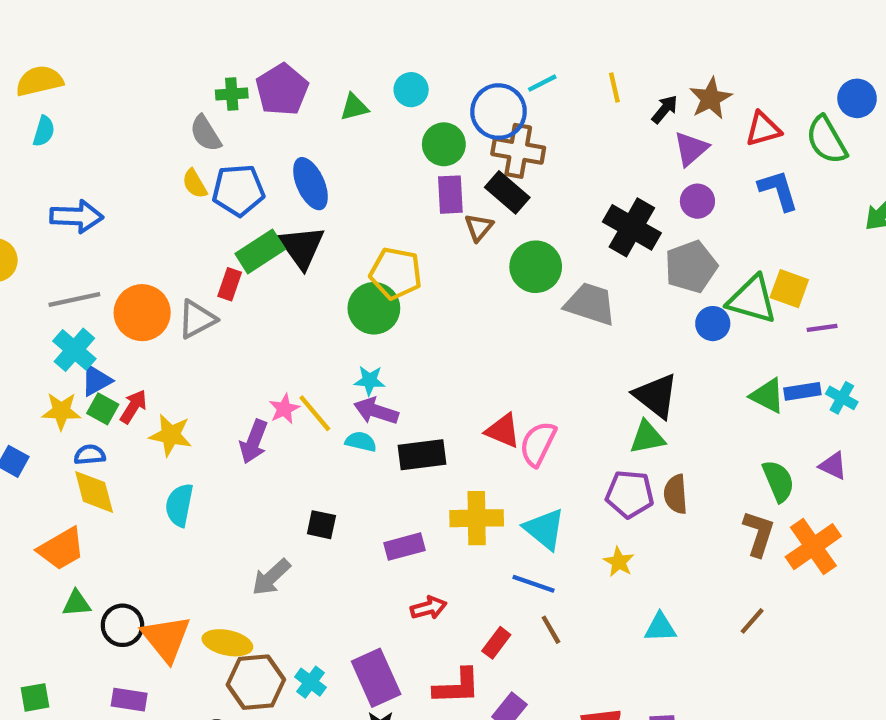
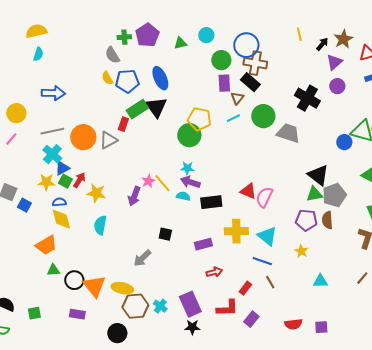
cyan line: (542, 83) -> (233, 118), moved
gray pentagon: (691, 267) -> (334, 195), moved

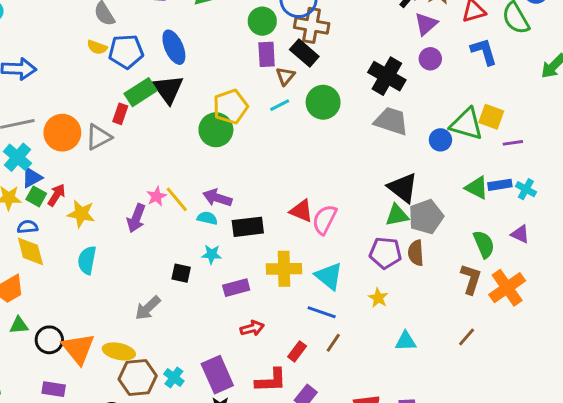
yellow semicircle: (107, 78) -> (97, 47), turned -40
yellow pentagon: (199, 119) -> (230, 107), turned -30
gray trapezoid: (288, 133) -> (391, 121), moved
cyan star: (187, 168) -> (212, 254), moved
brown line: (270, 282) -> (333, 343), turned 64

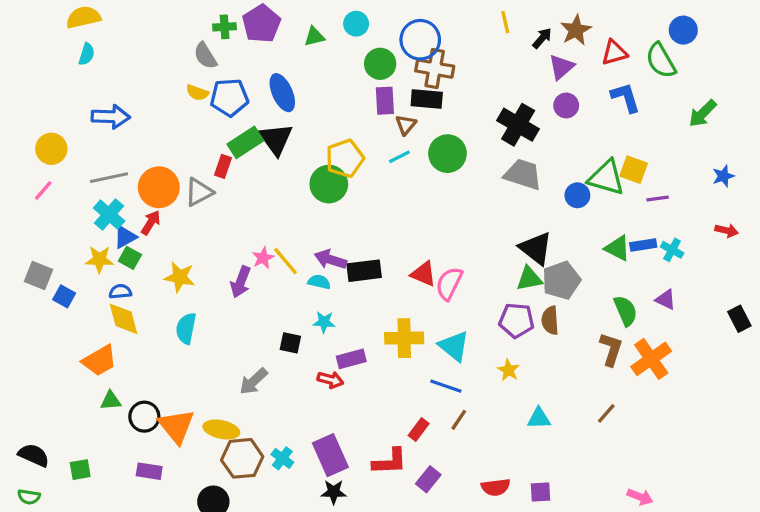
black rectangle: (304, 53) -> (427, 99), turned -36
red arrow: (57, 195) -> (151, 223), moved
black rectangle: (248, 227) -> (364, 271), moved
red arrow: (252, 328) -> (330, 380), moved, turned 30

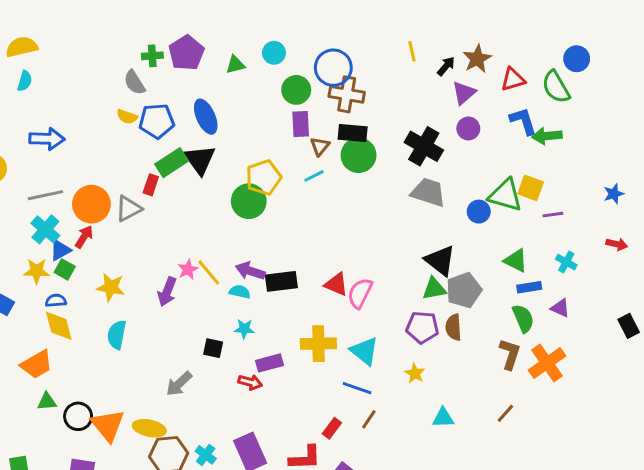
black rectangle: (427, 99) -> (353, 133), moved
green arrow: (703, 113) -> (547, 136), moved, turned 40
green circle: (447, 154) -> (359, 155), moved
blue rectangle: (643, 245) -> (529, 287), moved

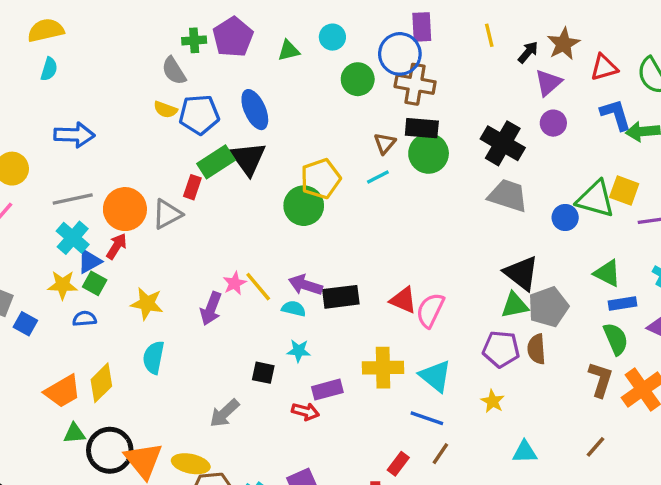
purple rectangle: (301, 124) -> (422, 27), moved
yellow diamond: (59, 326) -> (101, 383), moved, turned 60
black circle: (78, 416) -> (110, 450), size x1.4

